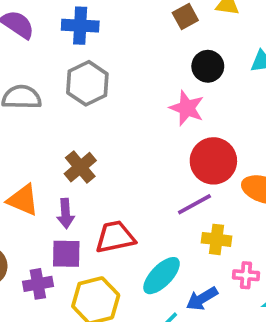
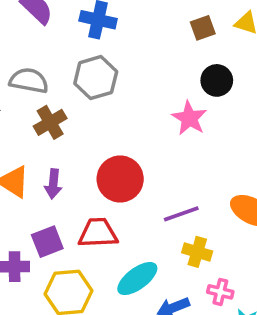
red circle: (213, 161) -> (120, 179), moved
brown cross: (80, 167) -> (50, 122), moved
purple arrow: (65, 213) -> (53, 184), moved
purple square: (66, 254) -> (47, 242), turned -32

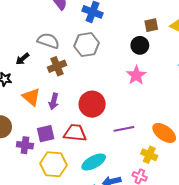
black circle: (217, 80) -> (140, 45), moved
yellow cross: (197, 252) -> (149, 155), moved

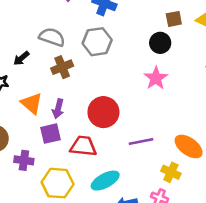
purple square: (46, 134) -> (50, 134), moved

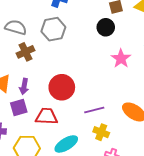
pink star: (156, 78) -> (121, 58), moved
yellow cross: (171, 172) -> (101, 132), moved

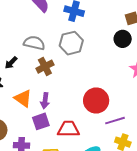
red circle: (62, 87) -> (96, 100), moved

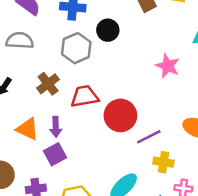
black circle: (123, 39) -> (108, 30), moved
gray semicircle: (34, 43) -> (20, 41), moved
red trapezoid: (68, 129) -> (85, 96), moved

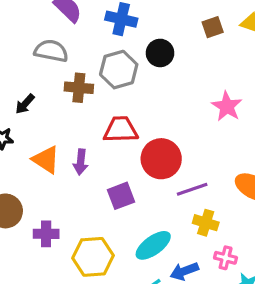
brown cross: (48, 84) -> (79, 88), moved, turned 35
purple square: (55, 154) -> (121, 196), moved

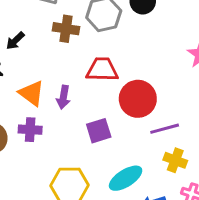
purple cross: (46, 234) -> (30, 130), moved

